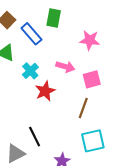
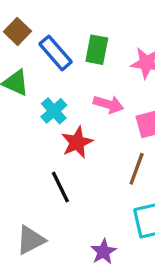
green rectangle: (54, 18) -> (97, 50), moved
black line: (35, 137) -> (60, 187), moved

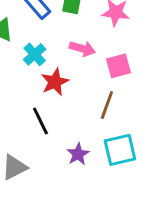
purple star: (103, 252) -> (78, 154), moved

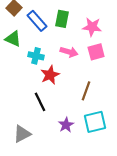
cyan cross: (35, 54) -> (36, 56), turned -35
pink square: (119, 66) -> (96, 52), moved

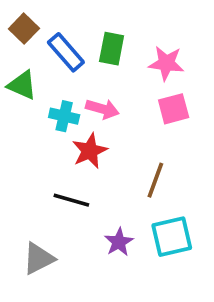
pink arrow: (69, 52) -> (102, 109), moved
black line: (40, 102) -> (71, 200), turned -48

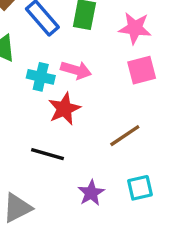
brown line: (155, 180) -> (125, 136), turned 36
cyan square: (172, 237) -> (140, 188), size x0.7

